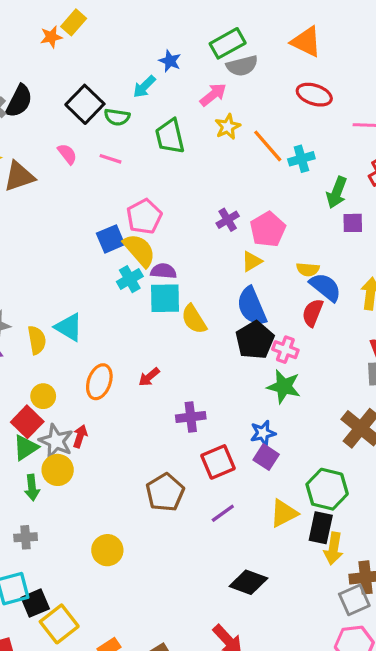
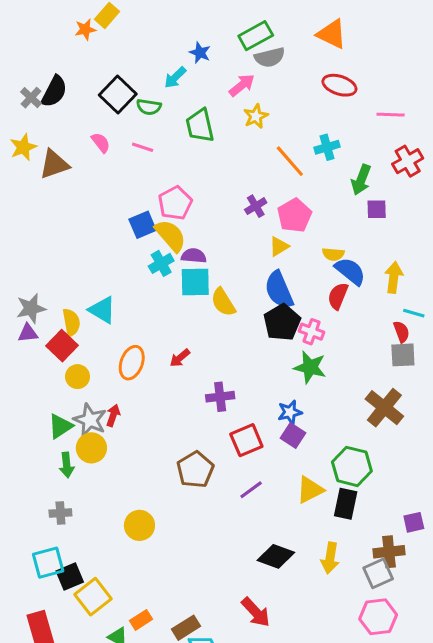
orange line: (268, 146) -> (290, 161), moved
red square: (27, 422) -> (62, 346), moved
yellow arrow: (333, 549) -> (330, 558), moved

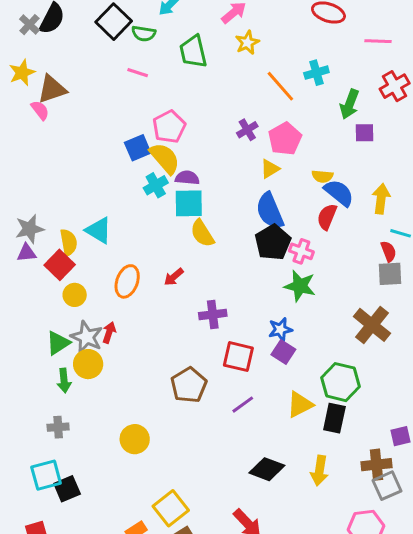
pink semicircle: (101, 143) -> (40, 110), moved
yellow semicircle: (223, 302) -> (202, 233), moved
red square: (246, 440) -> (238, 357), turned 36
gray square: (378, 573) -> (387, 486), moved
yellow square: (93, 597) -> (171, 508), moved

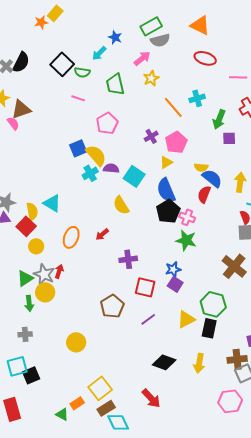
pink pentagon: (169, 127) -> (107, 123), moved
cyan square: (189, 203) -> (134, 176), moved, turned 35

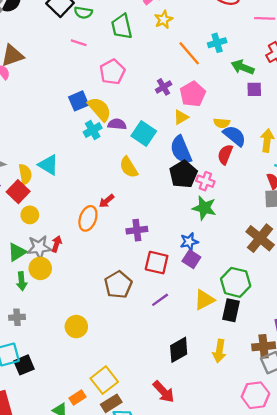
green arrow: (219, 119) -> (243, 67), turned 90
orange ellipse: (71, 237) -> (88, 218), moved
gray star: (44, 274) -> (39, 247), turned -30
black diamond: (164, 362) -> (179, 350), turned -50

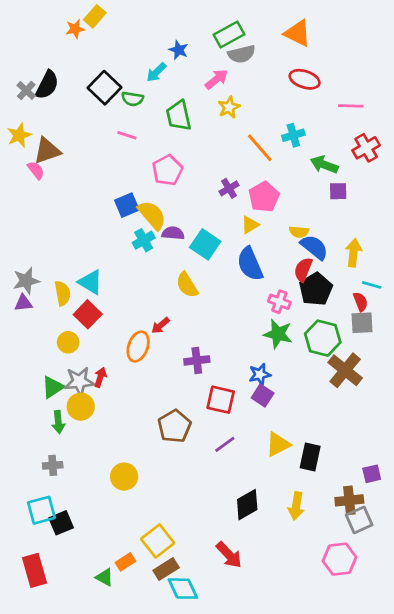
black pentagon: (183, 174) -> (316, 289), moved
red square: (18, 192) -> (88, 314), moved
green hexagon: (236, 282) -> (323, 338), moved

